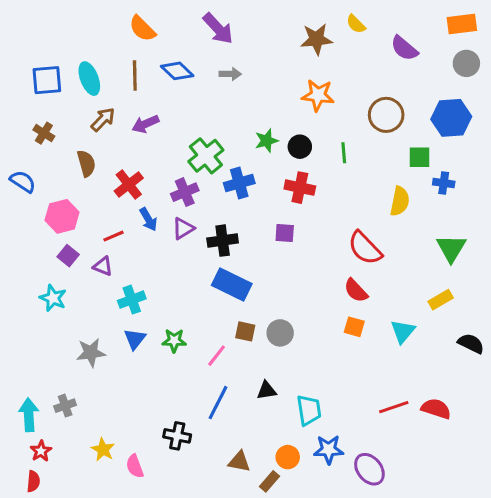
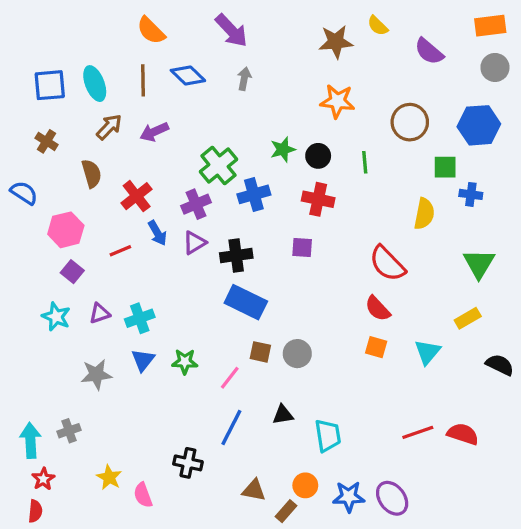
gray arrow: (230, 74) -> (244, 79), turned -80
purple triangle: (103, 266) -> (100, 313), moved, turned -40
blue star: (329, 450) -> (349, 497), moved

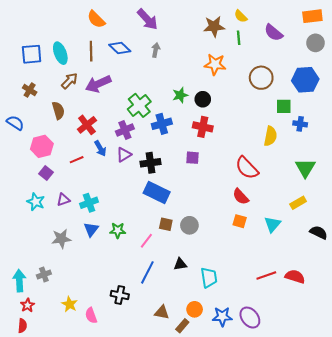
purple arrow: (154, 132) -> (98, 84), size x1.4
green line: (365, 162) -> (239, 38), moved

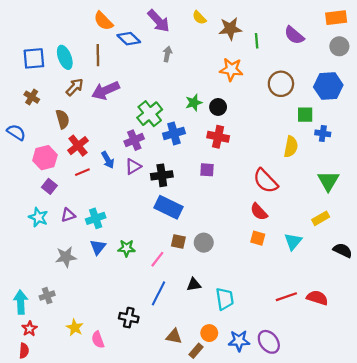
yellow semicircle: (241, 16) -> (199, 18), moved
blue diamond: (120, 48) -> (129, 39), moved
red cross: (87, 125) -> (78, 146), moved

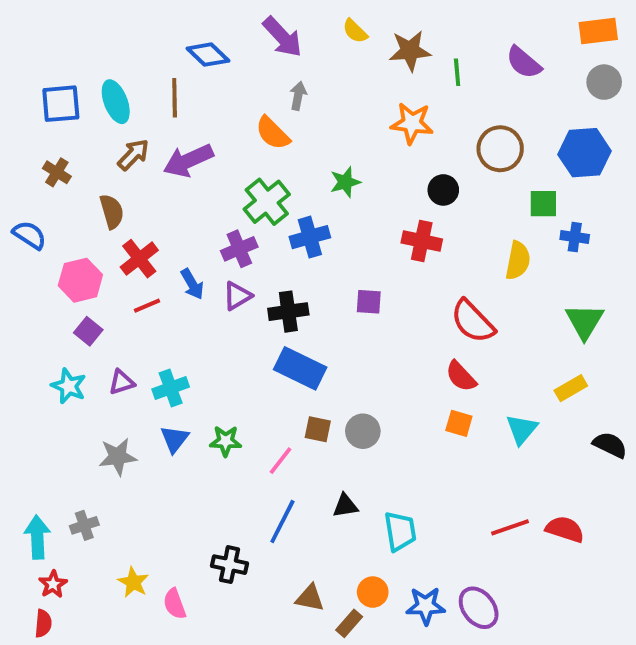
orange semicircle: (103, 21) -> (273, 133), moved
blue diamond: (129, 39) -> (208, 55), moved
black circle: (218, 107) -> (443, 190), moved
red cross: (218, 137) -> (422, 241), moved

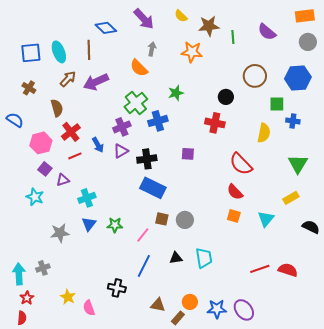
orange star: (412, 123) -> (192, 52), moved
purple triangle: (122, 382) -> (63, 180), moved
cyan trapezoid: (400, 531) -> (204, 258), moved

